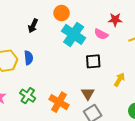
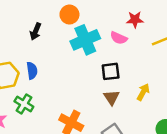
cyan cross: (74, 34) -> (85, 40), turned 35
brown triangle: (88, 94) -> (112, 97), moved
green cross: (28, 96) -> (24, 104), moved

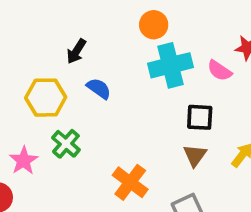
black arrow: (36, 31) -> (76, 51), moved
blue semicircle: (32, 71) -> (99, 88), moved, turned -56

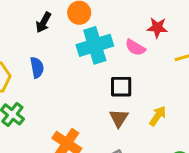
black arrow: (76, 51) -> (43, 22), moved
blue semicircle: (99, 88) -> (37, 68), turned 48

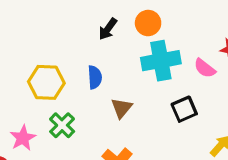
black square: (121, 87) -> (184, 109), turned -30
brown triangle: (119, 118) -> (122, 108), moved

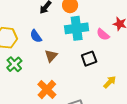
blue semicircle: (95, 77) -> (36, 36), turned 144

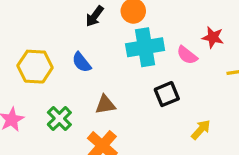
brown triangle: (51, 56) -> (105, 105), moved, turned 40
green cross: (14, 64) -> (59, 119), moved

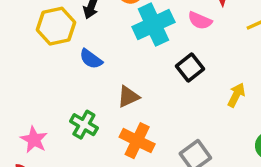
yellow hexagon: (35, 67) -> (56, 26), moved

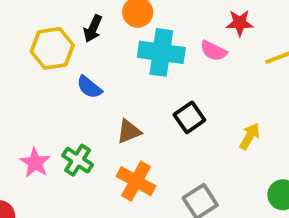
cyan cross: (153, 25) -> (161, 52), turned 30
black square: (190, 68) -> (189, 117), moved
pink star: (34, 140) -> (35, 163), moved

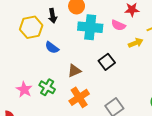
black arrow: (93, 29) -> (53, 16), turned -32
yellow arrow: (250, 136) -> (136, 43), moved, turned 40
orange cross: (136, 181) -> (79, 97), turned 30

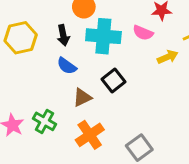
black arrow: (53, 16) -> (63, 35), moved
blue semicircle: (52, 48) -> (67, 66), moved
black square: (107, 62) -> (114, 81), moved

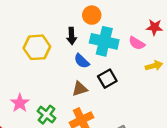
yellow hexagon: (21, 38) -> (37, 47), moved
blue semicircle: (67, 66) -> (82, 61), moved
green cross: (45, 121) -> (46, 115), moved

